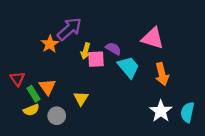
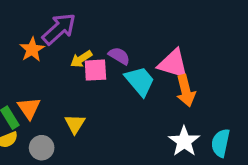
pink triangle: (153, 38) -> (173, 64), moved
yellow arrow: (86, 51) -> (81, 59), turned 42

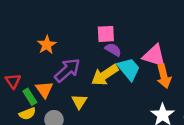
purple arrow: (59, 29) -> (67, 70), moved
yellow arrow: (81, 59) -> (105, 75), moved, size x1.6
pink square: (95, 70) -> (106, 34), moved

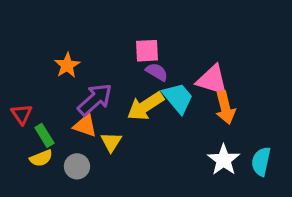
orange triangle: (44, 89) -> (85, 126), moved, turned -36

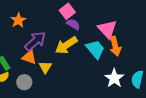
pink square: (147, 51) -> (67, 11), turned -35
pink triangle: (212, 80) -> (107, 29), turned 30
cyan trapezoid: (178, 98) -> (95, 49), moved

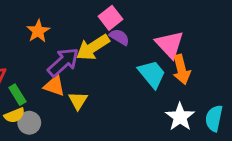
yellow arrow: (66, 45) -> (93, 47), moved
gray circle: (24, 82) -> (29, 123), moved

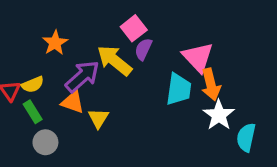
purple semicircle: (119, 37) -> (143, 49), turned -96
yellow arrow: (93, 47) -> (114, 60), turned 72
cyan trapezoid: (152, 74) -> (179, 89), turned 48
yellow semicircle: (14, 115) -> (33, 84), moved
white star: (180, 117) -> (219, 115), moved

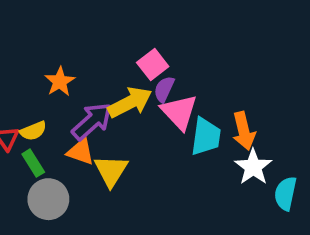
pink triangle: (198, 57) -> (179, 112), moved
yellow arrow: (114, 60) -> (130, 102), turned 114
yellow triangle: (98, 118) -> (111, 171), size x1.4
gray circle: (45, 142) -> (48, 199), size x1.4

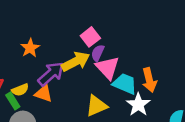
yellow semicircle: (33, 131) -> (20, 90), moved
cyan trapezoid: (206, 137) -> (125, 84), turned -75
white star: (253, 167) -> (138, 105), moved
yellow triangle: (111, 171) -> (96, 106), moved, turned 35

